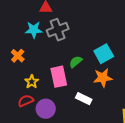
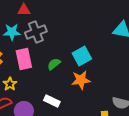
pink rectangle: (59, 77) -> (24, 59), moved
white rectangle: (84, 99) -> (52, 101), moved

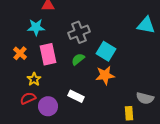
gray cross: (36, 32) -> (79, 32), moved
cyan square: (82, 56) -> (106, 51), turned -30

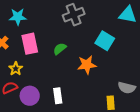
gray cross: (79, 32) -> (74, 15), moved
cyan square: (106, 51) -> (105, 41), moved
white rectangle: (76, 96) -> (58, 96), moved, turned 56

